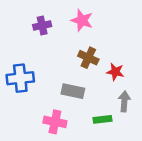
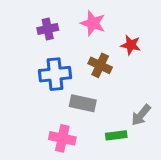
red star: (115, 72) -> (131, 45), moved
blue cross: (20, 78) -> (55, 74), moved
gray arrow: (124, 101) -> (141, 115), turned -144

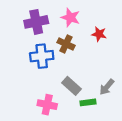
purple cross: (48, 29) -> (36, 22), size x1.5
brown cross: (100, 65) -> (66, 44), moved
gray rectangle: (83, 103) -> (71, 86), moved, turned 30

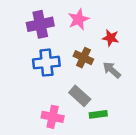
pink star: (70, 17) -> (78, 19), turned 30
brown cross: (66, 44) -> (83, 58), moved
gray arrow: (107, 87) -> (112, 70), moved, turned 91

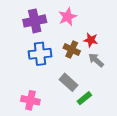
red star: (111, 38) -> (91, 40), moved
green rectangle: (98, 114) -> (84, 98), turned -32
pink cross: (53, 117) -> (30, 100), moved

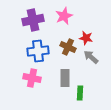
gray rectangle: (69, 82) -> (65, 78), turned 48
green rectangle: (84, 98) -> (80, 93), turned -48
pink cross: (30, 100) -> (32, 78), moved

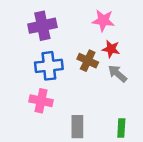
pink star: (64, 16) -> (103, 21), moved, turned 30
gray rectangle: (65, 78) -> (77, 127), moved
green rectangle: (80, 93) -> (121, 128), moved

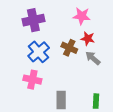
blue cross: (49, 66) -> (39, 52), turned -35

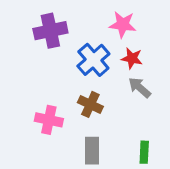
brown cross: (69, 48) -> (90, 104), moved
blue cross: (39, 52) -> (93, 60), moved

